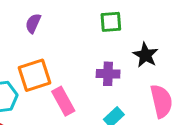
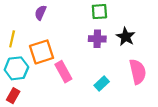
purple cross: (108, 74) -> (97, 39), moved

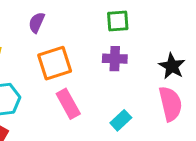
black star: (126, 37) -> (172, 66), moved
orange square: (42, 52) -> (55, 63), moved

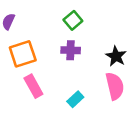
green square: (118, 21) -> (73, 20), turned -36

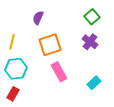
purple cross: (71, 50) -> (90, 42), turned 35

